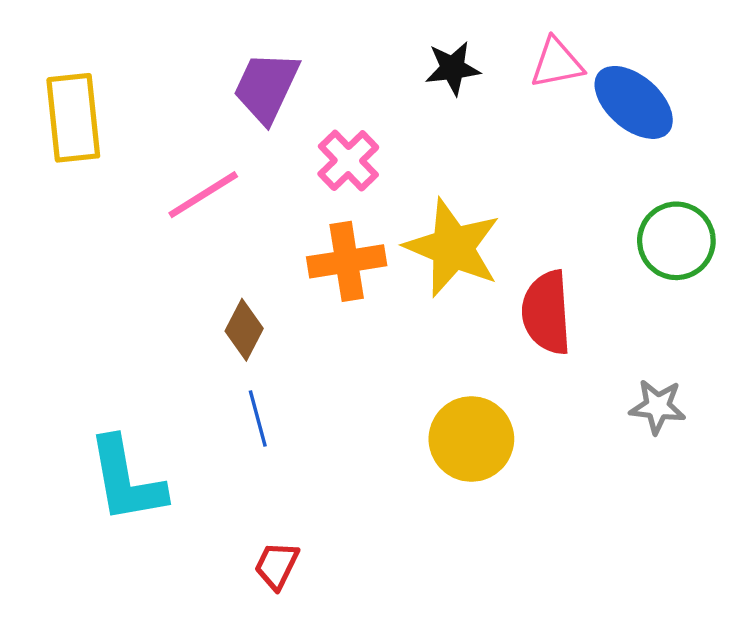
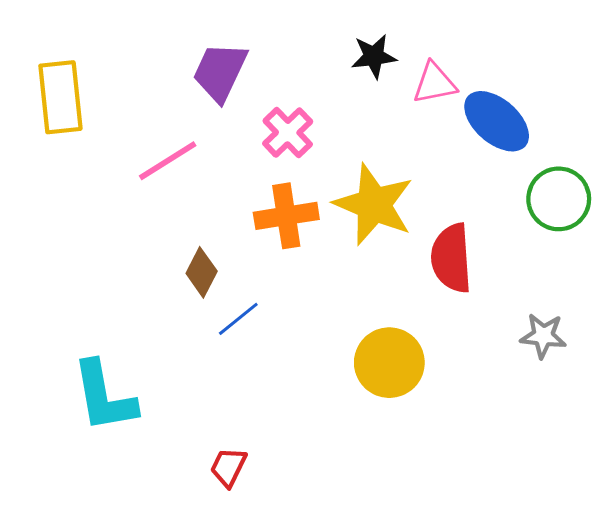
pink triangle: (557, 63) -> (434, 83), moved
blue ellipse: (634, 102) -> (497, 121), moved
blue line: (258, 419) -> (238, 319), moved, turned 66

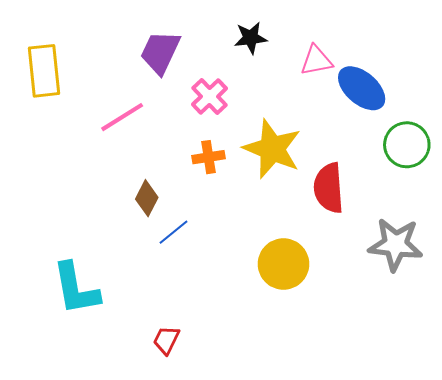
black star: (374, 56) -> (251, 38), moved
orange cross: (286, 216) -> (208, 157), size x0.7
gray star: (543, 336) -> (396, 244), size x1.6

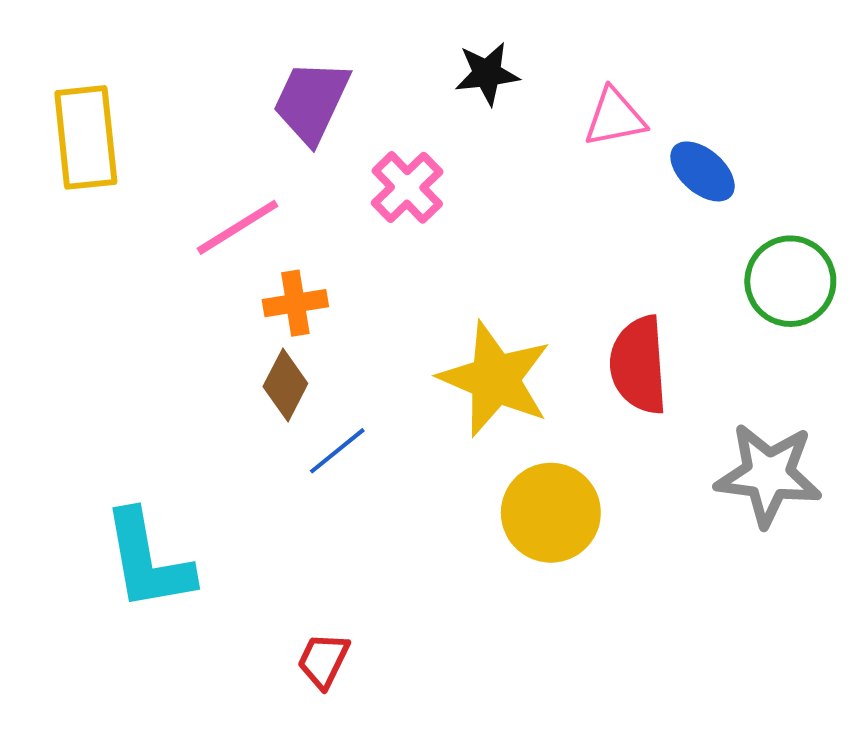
blue ellipse: (362, 88) -> (703, 171), size x0.7
yellow star: (272, 149) -> (495, 379), moved
orange cross: (208, 157) -> (295, 303), moved

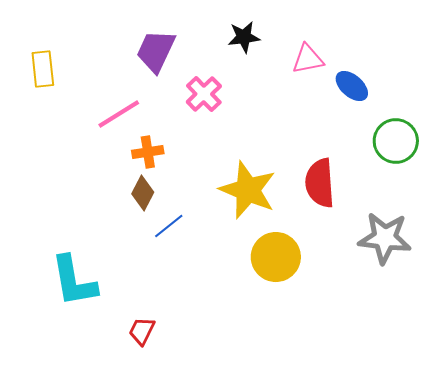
yellow rectangle: (86, 137) -> (43, 69), size x0.7
red trapezoid: (323, 660) -> (142, 331), moved

